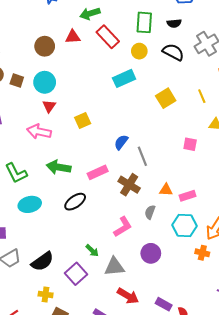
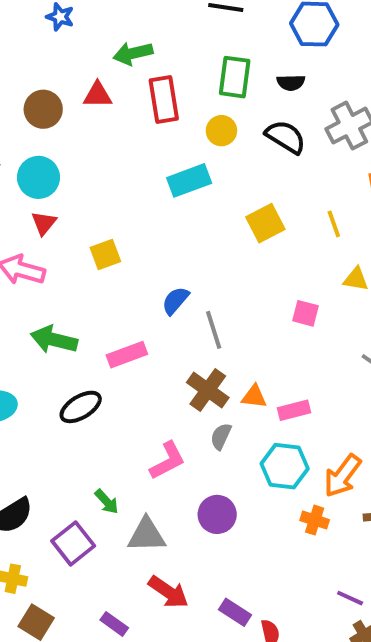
red rectangle: (108, 37) -> (164, 99), turned 30
brown cross: (129, 185) -> (208, 390), moved

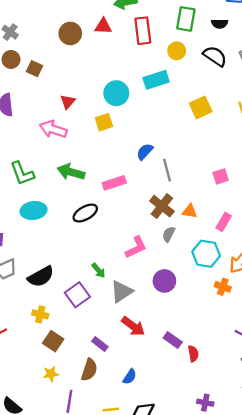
cyan circle: (38, 177) -> (116, 93), moved
pink square: (305, 313) -> (221, 176), moved, turned -35
pink rectangle: (294, 410) -> (224, 222), moved, turned -48
gray triangle: (147, 535) -> (122, 291), turned -35

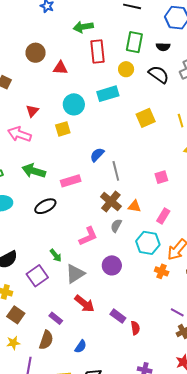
red triangle: (103, 26) -> (60, 68), moved

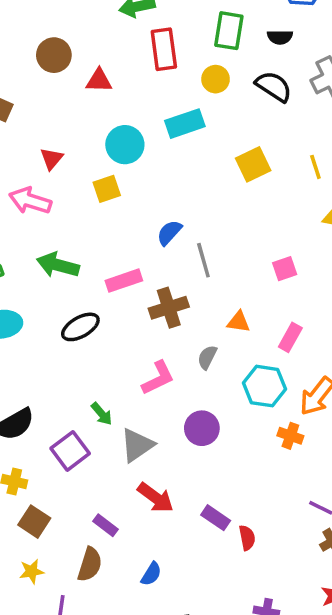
brown cross: (111, 202) -> (169, 308), moved, turned 35

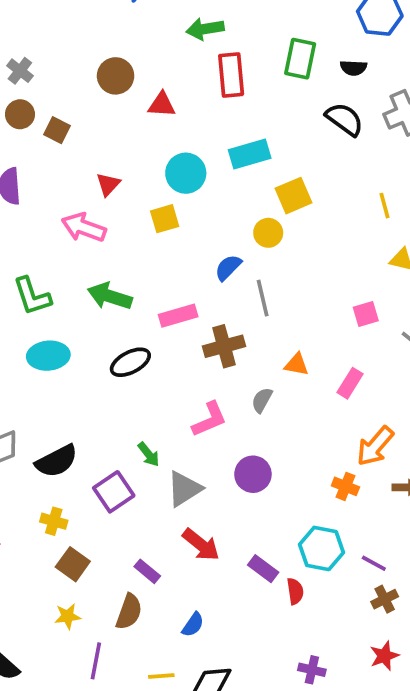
yellow circle: (216, 79) -> (268, 233), moved
yellow square: (253, 164) -> (294, 196), moved
pink square: (285, 269) -> (366, 314), moved
cyan hexagon: (264, 386) -> (321, 548), moved

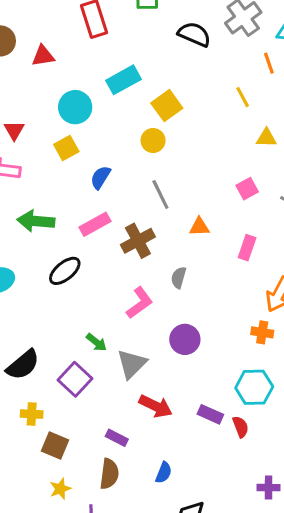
blue semicircle: (228, 267) -> (100, 177), moved
orange triangle: (297, 364) -> (199, 227), moved

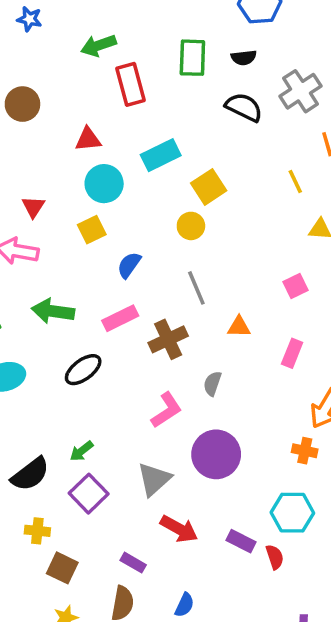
red triangle: (43, 56) -> (88, 139), moved
purple circle: (185, 339) -> (216, 454), size x1.4
green arrow: (96, 342) -> (82, 451), moved, turned 100

